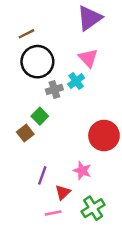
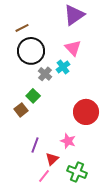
gray cross: (54, 89) -> (45, 74), turned -32
green cross: (93, 208) -> (77, 172), turned -36
pink line: (53, 213) -> (44, 176), turned -40

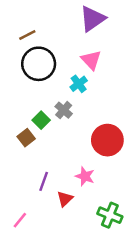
gray cross: (45, 74) -> (64, 110), moved
green cross: (77, 172) -> (110, 215), moved
pink line: (44, 176) -> (20, 220), moved

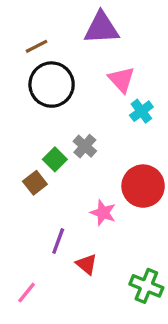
purple triangle: (92, 19) -> (101, 28), moved, turned 32
cyan cross: (79, 84) -> (141, 111), moved
pink star: (85, 176) -> (103, 213), moved
red triangle: (65, 199) -> (86, 264), turned -36

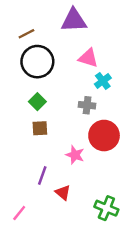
pink triangle: (121, 80) -> (88, 58), turned -30
gray cross: (85, 146) -> (87, 105), moved, turned -35
green square: (55, 159) -> (37, 102), moved
brown square: (35, 183) -> (40, 128), moved, turned 35

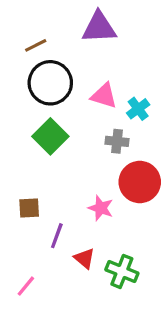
pink triangle: (88, 58) -> (104, 96), moved
green square: (37, 102) -> (50, 136), size x1.5
brown square: (40, 128) -> (29, 208), moved
green cross: (106, 208) -> (122, 271), moved

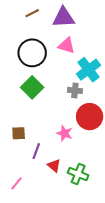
brown line: (36, 45) -> (32, 13), moved
pink triangle: (104, 96) -> (67, 46), moved
cyan cross: (138, 109) -> (89, 70), size x1.6

